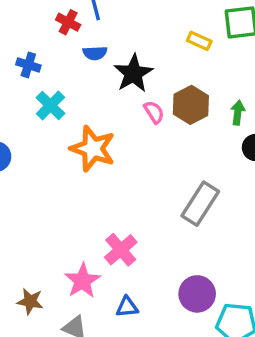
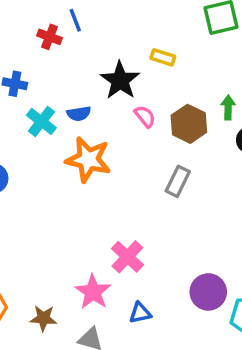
yellow rectangle: (199, 41) -> (163, 57), moved
blue semicircle: (95, 53) -> (79, 114), moved
brown hexagon: (191, 105) -> (189, 124), moved
gray rectangle: (200, 204) -> (178, 181), moved, size x0.7

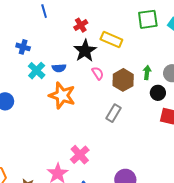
blue line: (75, 20) -> (44, 11), moved
red cross: (50, 37) -> (81, 25), moved, turned 32
yellow rectangle: (163, 57) -> (111, 39), size x1.5

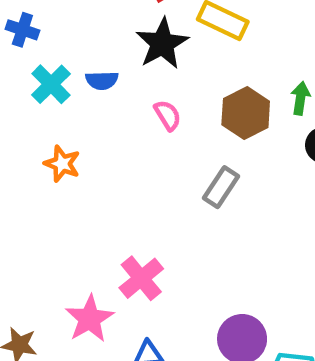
pink semicircle: (98, 73) -> (168, 115), moved
orange star: (62, 95) -> (62, 164), moved, size x0.6

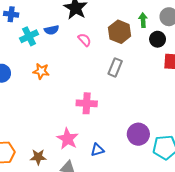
cyan cross: (51, 84) -> (29, 36), turned 30
pink cross: (141, 278) -> (87, 103), moved, turned -36

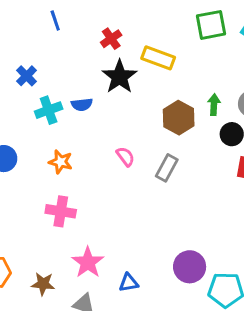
blue cross: (11, 14) -> (27, 76), turned 32
pink semicircle: (84, 40) -> (125, 157), moved
pink cross: (87, 103) -> (61, 211), moved

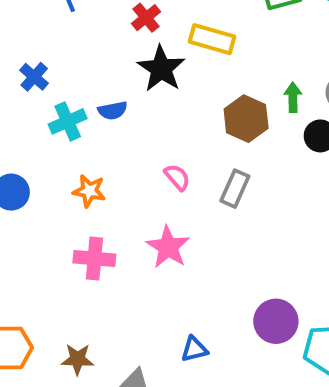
pink star: (88, 262) -> (168, 247), moved

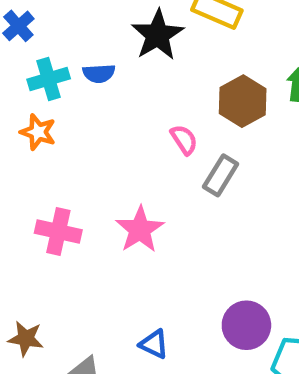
pink semicircle: (177, 177) -> (184, 140), moved
orange star: (89, 191) -> (38, 132), moved
blue triangle: (194, 349) -> (154, 344), turned 32

